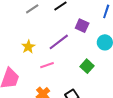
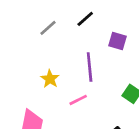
purple line: (59, 42) -> (90, 67), turned -50

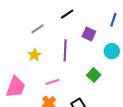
gray line: (48, 28) -> (38, 29), moved
pink line: (78, 100) -> (53, 82), moved

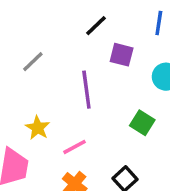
black line: (67, 14) -> (96, 26), moved
yellow star: (34, 55) -> (38, 128), moved

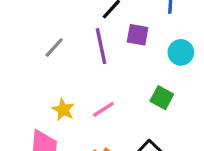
purple line: (86, 90) -> (101, 46), moved
pink line: (75, 147) -> (103, 109), moved

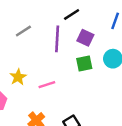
green square: (162, 98) -> (84, 63), moved, turned 35

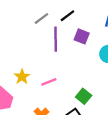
gray line: (23, 31) -> (41, 18), moved
green square: (84, 63) -> (84, 96), moved, turned -35

